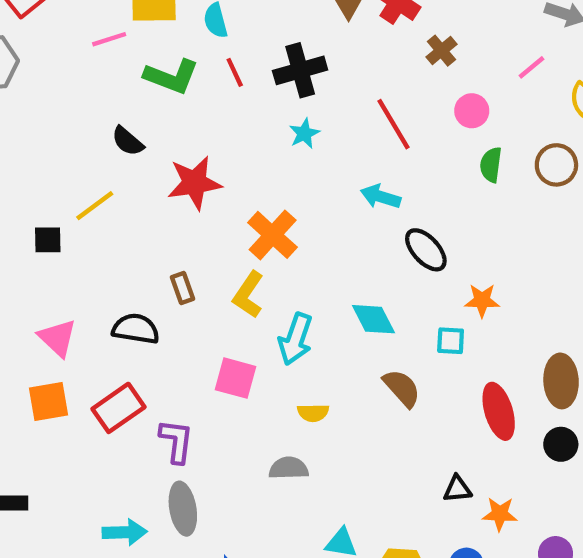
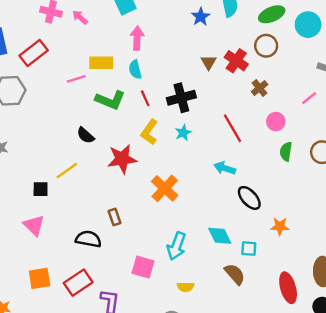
yellow L-shape: (248, 295) -> (149, 132), moved
pink triangle: (57, 338) -> (34, 225), moved
cyan square: (451, 341) -> (249, 249), moved

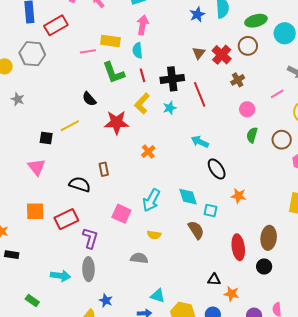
green L-shape: (110, 100) -> (114, 73), turned 40
red line: (232, 128) -> (200, 94), moved
orange cross: (165, 188) -> (148, 152), size x0.6

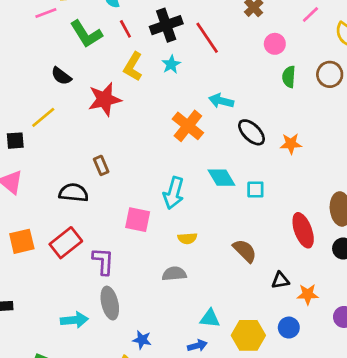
orange cross: (148, 152) -> (188, 126), moved, size x1.6
orange star: (239, 196) -> (291, 144), moved
brown semicircle: (196, 230) -> (245, 251), moved

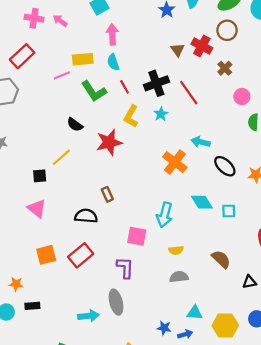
purple L-shape: (103, 261) -> (125, 268), moved
gray semicircle: (174, 274) -> (179, 277), moved
blue star: (142, 340) -> (164, 328), moved

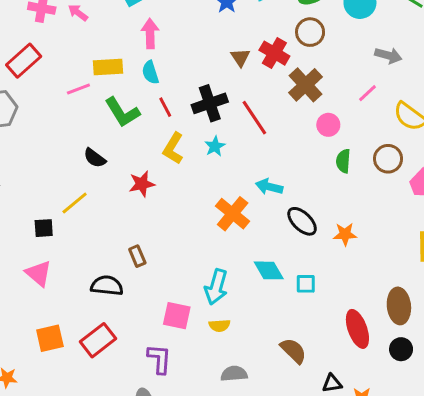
brown cross: (225, 68) -> (306, 85), size x1.6
red star: (109, 142) -> (142, 184), size x0.7
yellow semicircle: (176, 250) -> (219, 326), moved

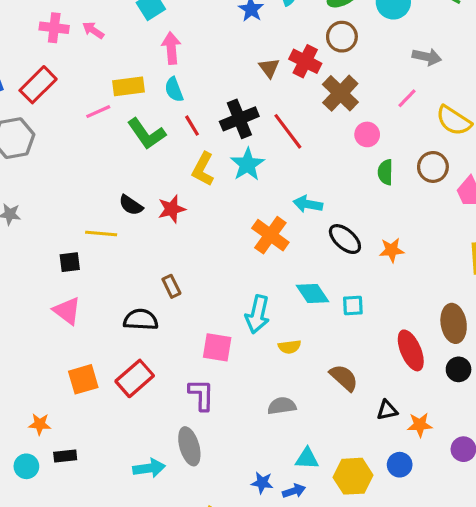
cyan star: (215, 146) -> (247, 164), size x1.5
black semicircle: (95, 158) -> (131, 205), moved
yellow line: (75, 203) -> (101, 234), turned 48
yellow semicircle: (219, 326) -> (289, 347), moved

